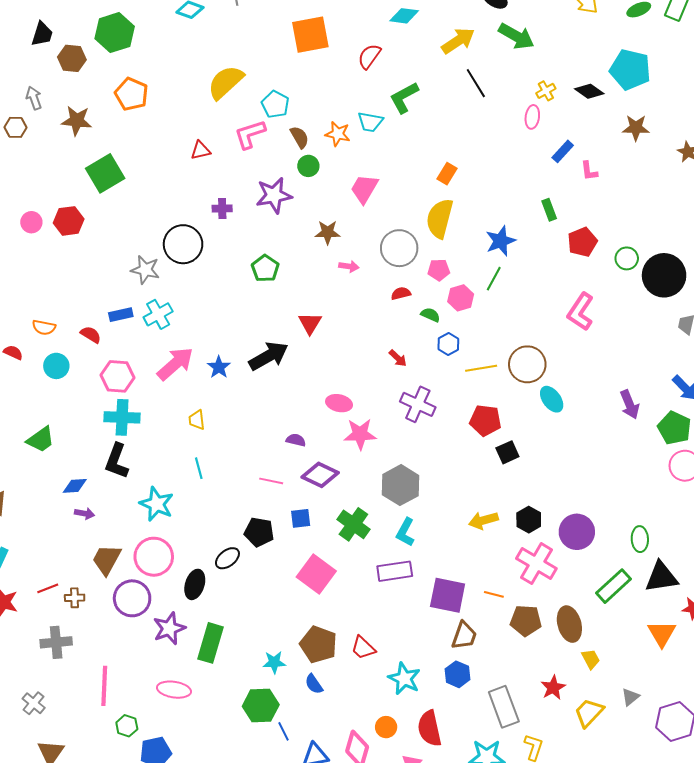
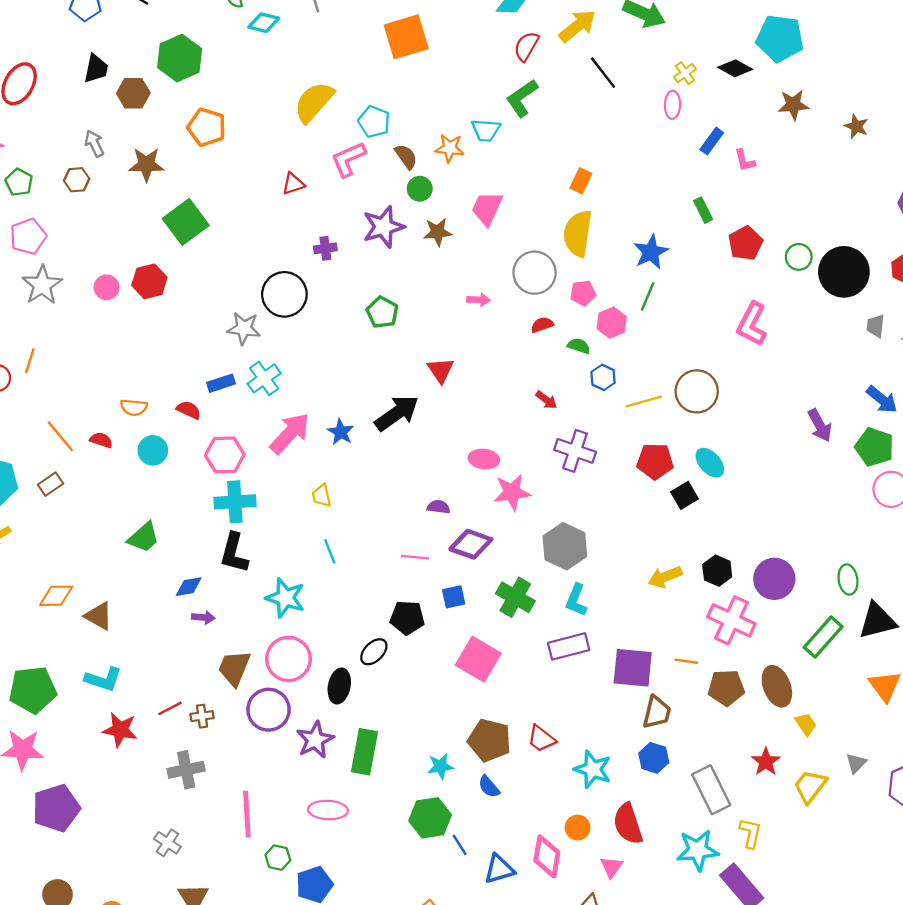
red semicircle: (369, 56) -> (526, 46), moved
brown star: (328, 232) -> (438, 232), moved
cyan ellipse: (552, 399) -> (710, 463), moved

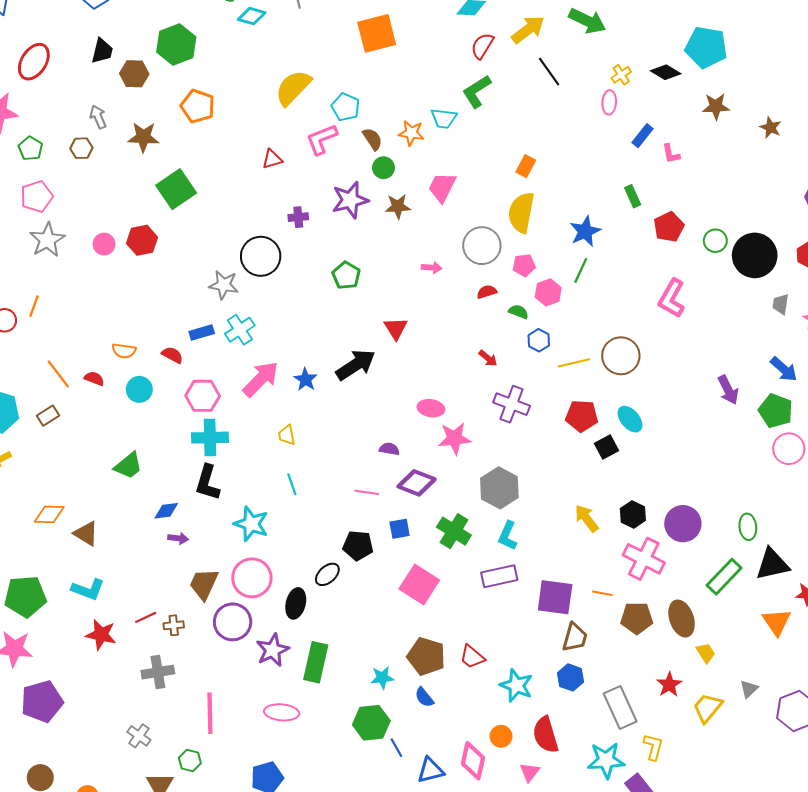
yellow arrow: (665, 577) -> (587, 518), turned 72
green hexagon: (278, 858) -> (190, 761), moved

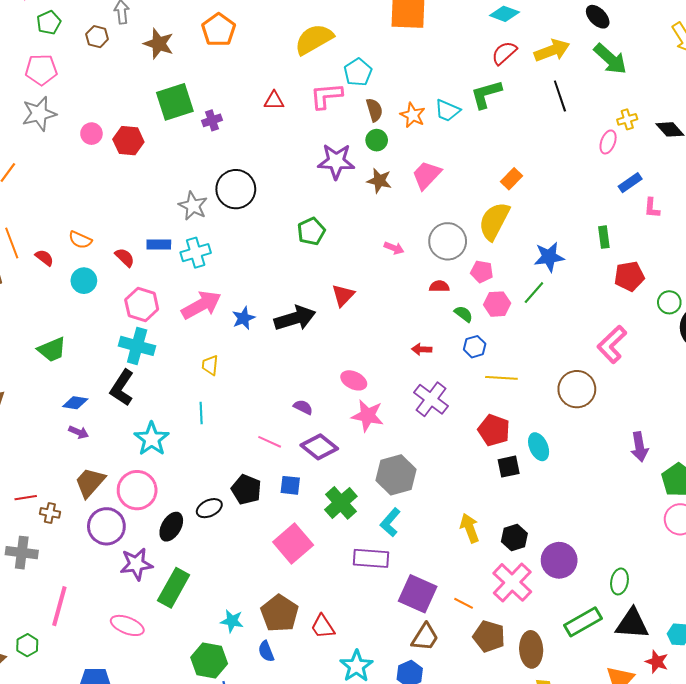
purple cross: (298, 217) -> (212, 120), moved, turned -30
brown circle: (621, 356) -> (577, 389), moved
red arrow: (488, 358) -> (422, 349), turned 126

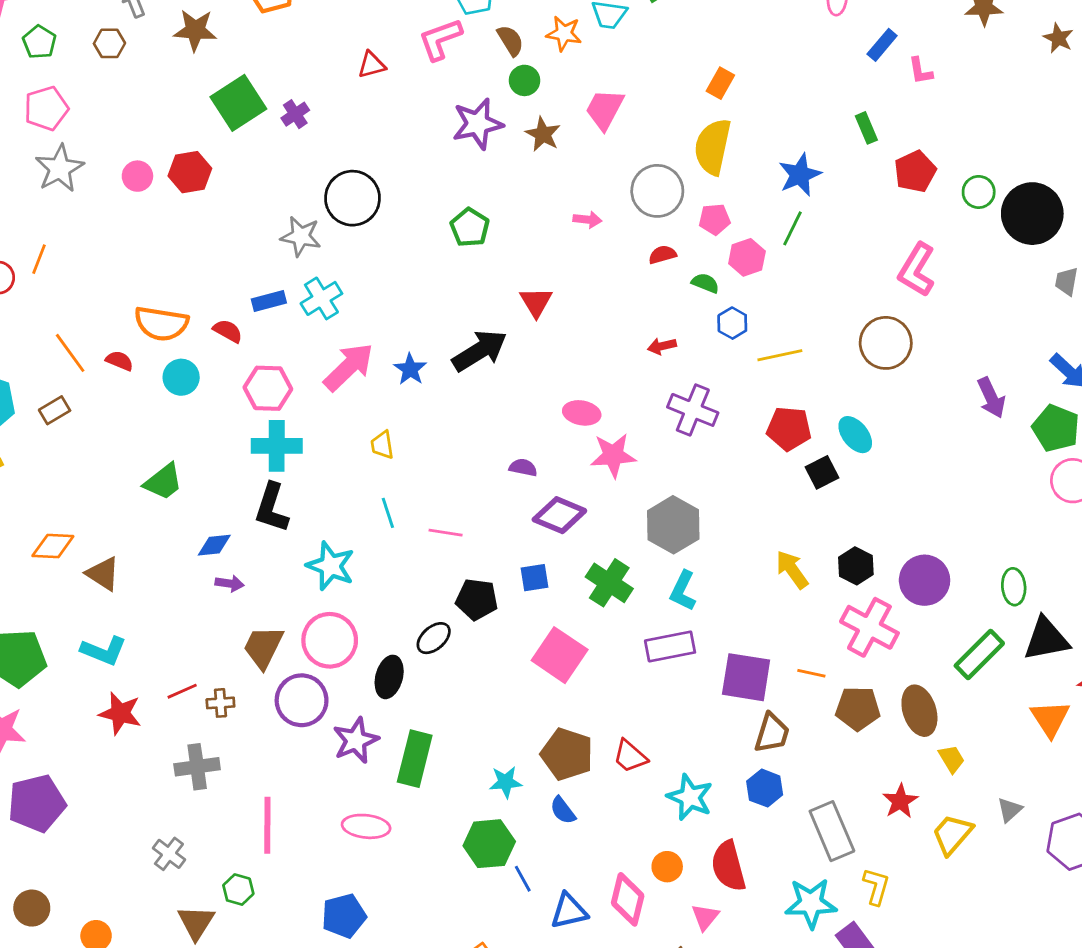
brown star: (379, 181) -> (543, 134), turned 30
orange semicircle: (80, 240) -> (161, 324), size x1.6
pink line: (270, 442) -> (446, 533), moved

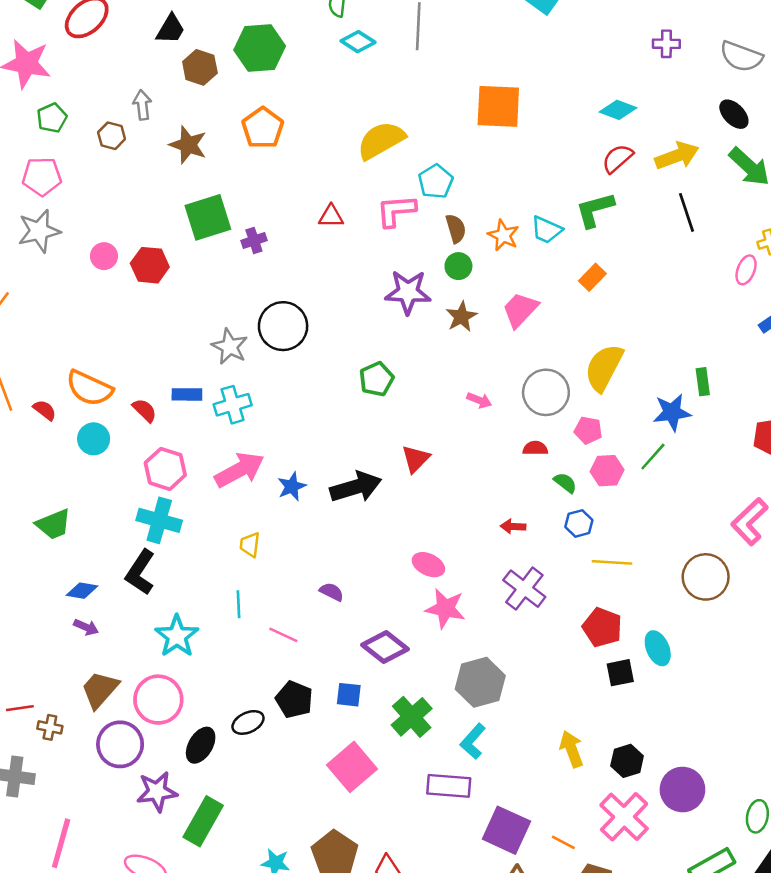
orange rectangle: (720, 83) -> (592, 277), moved
green rectangle: (866, 128) -> (703, 382), moved
purple semicircle: (523, 467) -> (332, 592), moved

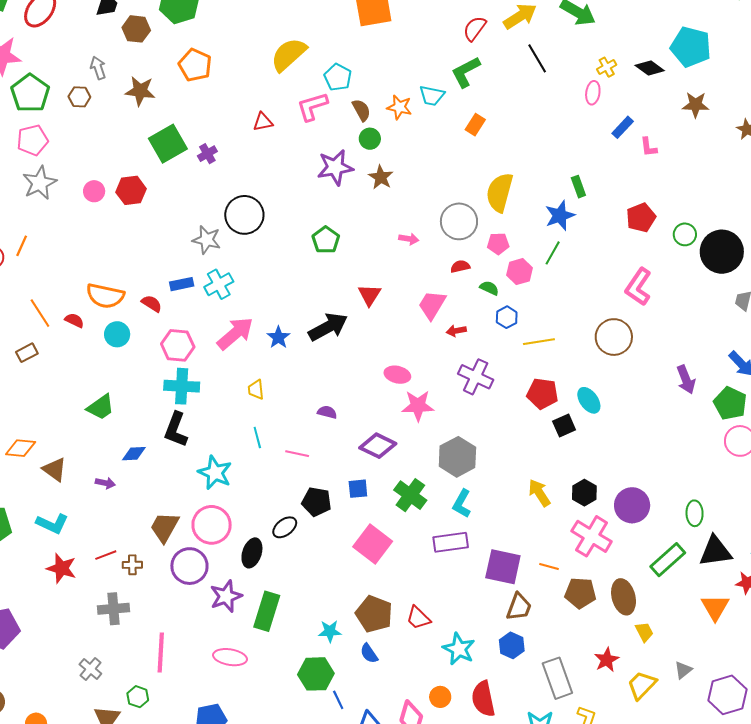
green pentagon: (52, 118) -> (30, 93), size x1.6
pink trapezoid: (520, 310) -> (432, 305), moved
purple arrow: (86, 627) -> (105, 483), moved

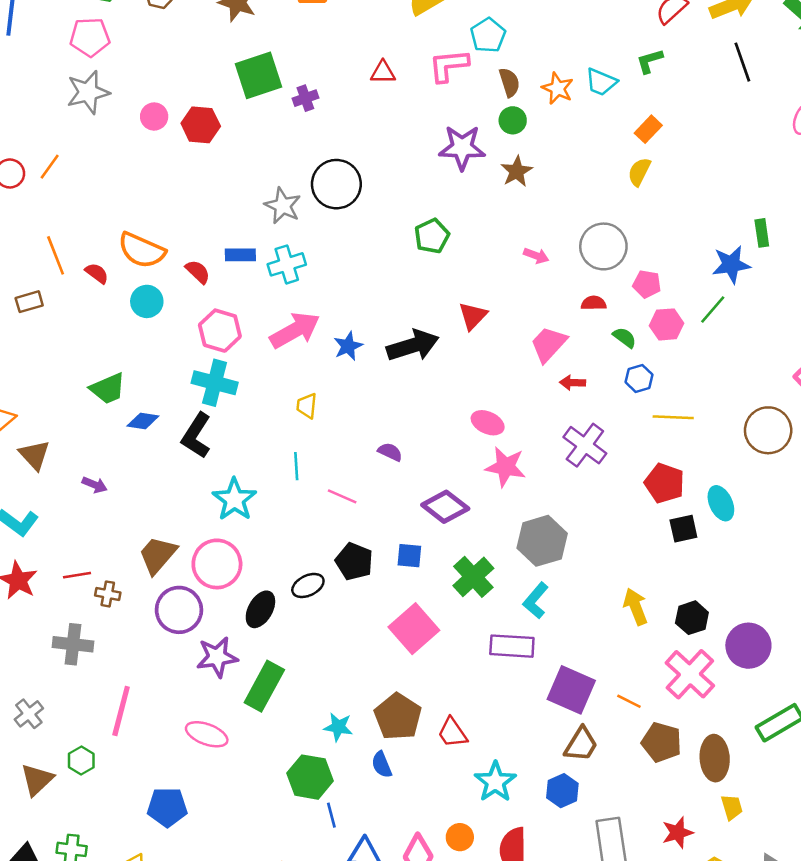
green L-shape: (466, 72) -> (650, 61), size x0.7
yellow semicircle: (500, 192) -> (639, 172), moved, size x0.6
blue diamond: (134, 454) -> (143, 421), moved

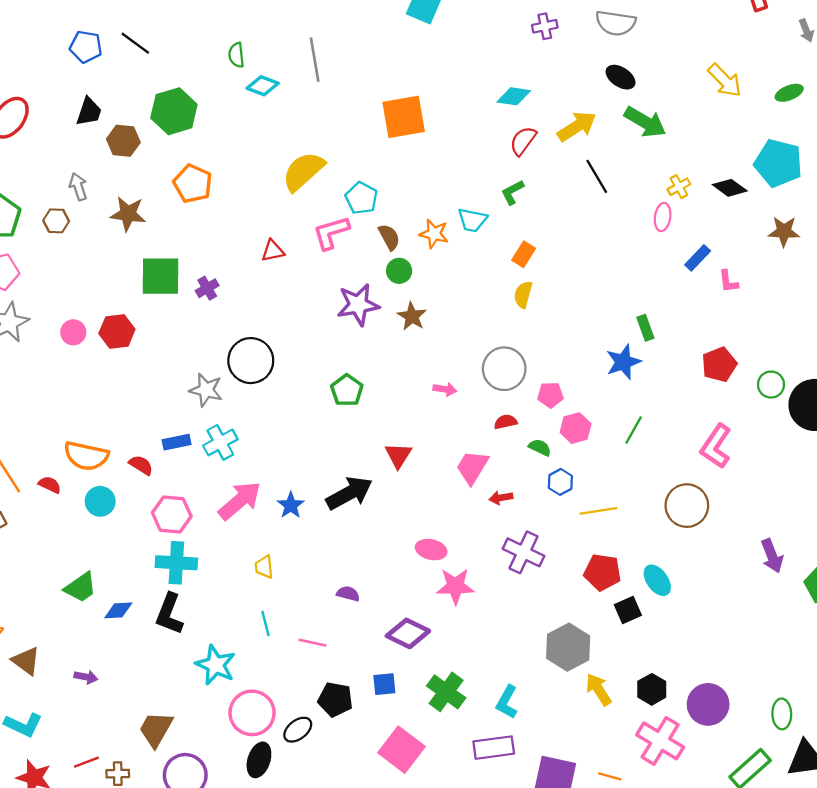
green square: (258, 75) -> (160, 276), turned 30
green line: (713, 310) -> (634, 430), moved
gray hexagon: (542, 541) -> (568, 647), moved
pink circle: (217, 564) -> (252, 713), moved

